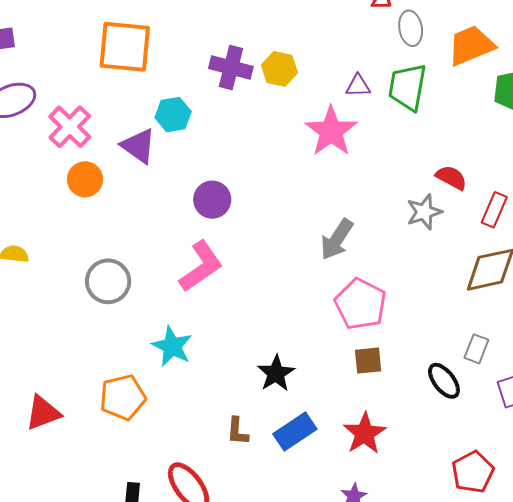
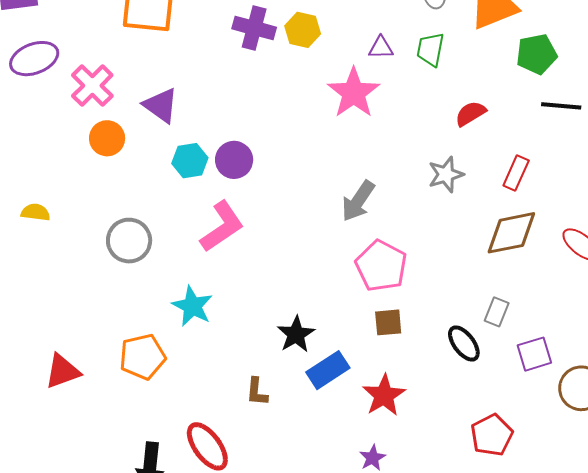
green trapezoid: (407, 87) -> (430, 49), size x0.7
cyan hexagon: (173, 115) -> (190, 161), moved
red semicircle: (451, 178) -> (470, 114), moved, turned -60
blue rectangle: (295, 432) -> (328, 370), moved

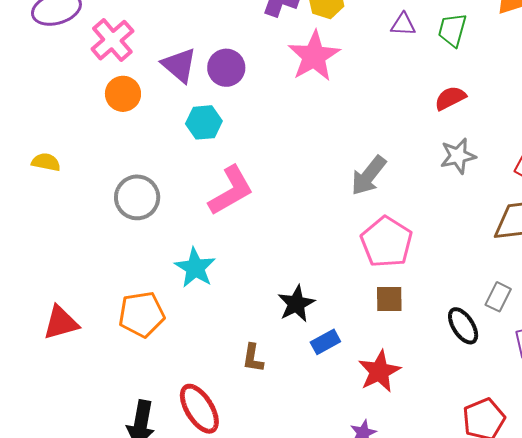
pink star: (354, 93) -> (314, 56), moved
red semicircle: (470, 114) -> (450, 98), moved
purple circle: (234, 160) -> (226, 68), moved
blue rectangle: (328, 370) -> (325, 342), size x0.7

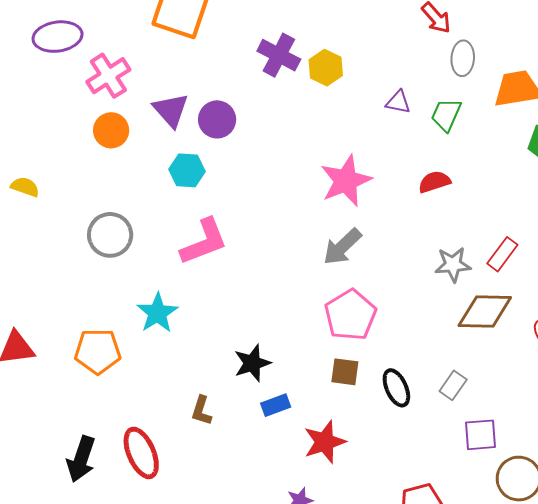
pink star: (314, 56) -> (346, 181), moved
gray star: (458, 156) -> (453, 265), moved
black ellipse: (463, 326) -> (396, 388), moved

